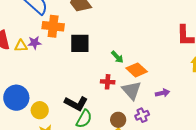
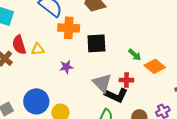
purple star: (35, 43) -> (66, 67), moved
gray triangle: (132, 90) -> (102, 83), moved
black L-shape: (76, 103) -> (116, 95), moved

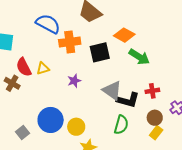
green arrow: (135, 55) -> (139, 57), size x1.5
orange diamond: (155, 66) -> (124, 35), moved
red cross: (126, 80) -> (152, 91), moved

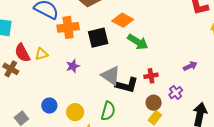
blue circle: (51, 120) -> (49, 105), size x0.6
green semicircle: (121, 125) -> (108, 111), moved

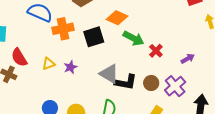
yellow triangle: (41, 54) -> (49, 64), moved
red cross: (151, 76) -> (156, 51), moved, turned -32
purple cross: (176, 93) -> (175, 86), size x1.5
brown circle: (154, 103) -> (151, 83), moved

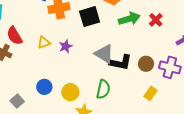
green arrow: (134, 38) -> (129, 19), turned -45
red cross: (156, 51) -> (156, 20), moved
purple cross: (175, 86) -> (170, 67), turned -35

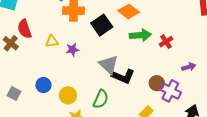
black square: (90, 17) -> (102, 25), turned -30
brown circle: (146, 64) -> (157, 83), moved
gray square: (17, 101) -> (14, 93), turned -32

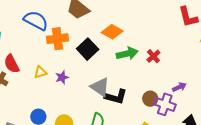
purple arrow: (189, 67) -> (179, 87), moved

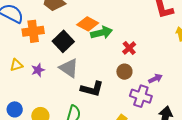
green arrow: (127, 54) -> (102, 33), moved
gray triangle: (100, 87) -> (69, 68), moved
brown circle: (150, 99) -> (124, 72), moved

